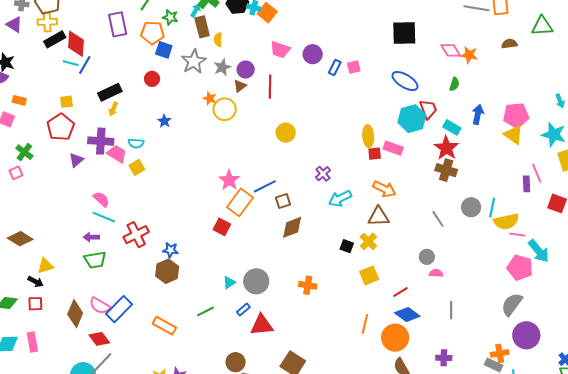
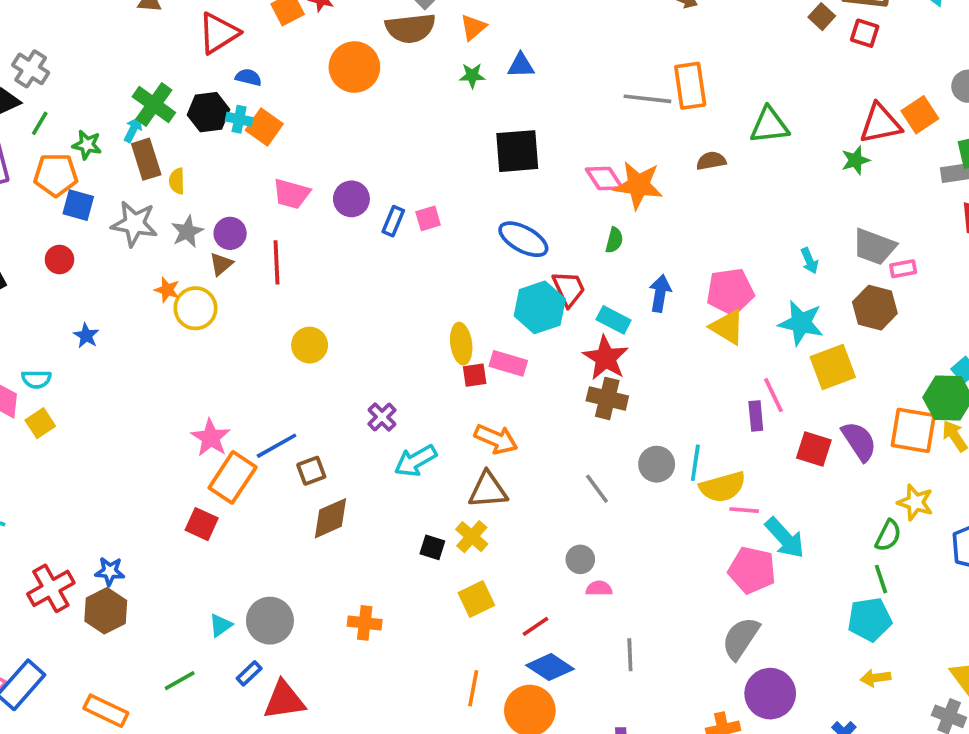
orange star: (469, 55) -> (638, 185), size x1.5
gray star: (194, 62) -> (134, 224), turned -30
red cross: (136, 235) -> (51, 588), moved

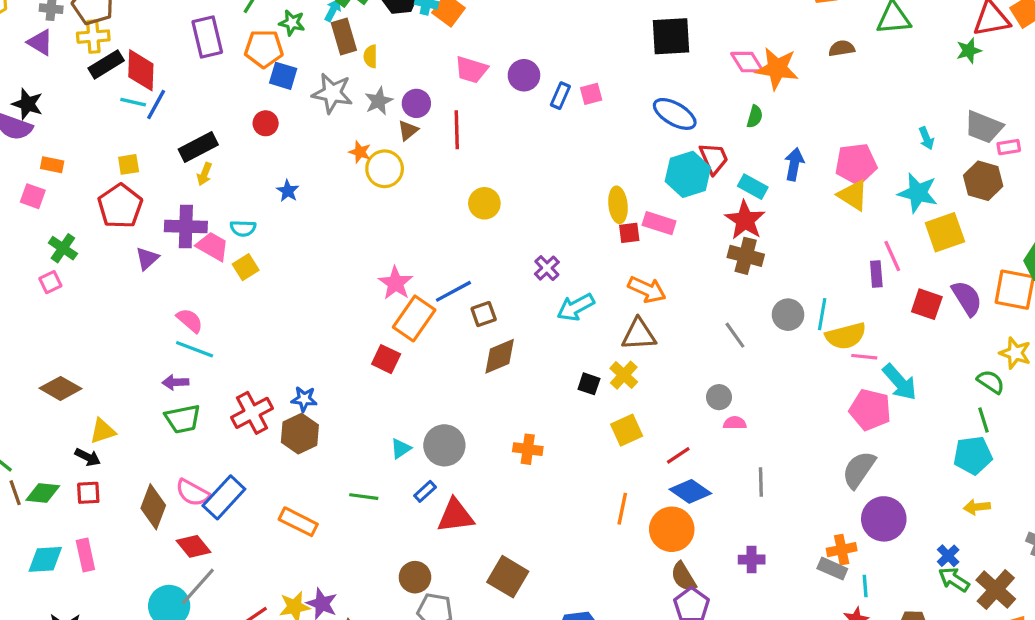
green semicircle: (888, 536) -> (991, 382), turned -84
green line: (180, 681) -> (364, 497), turned 36

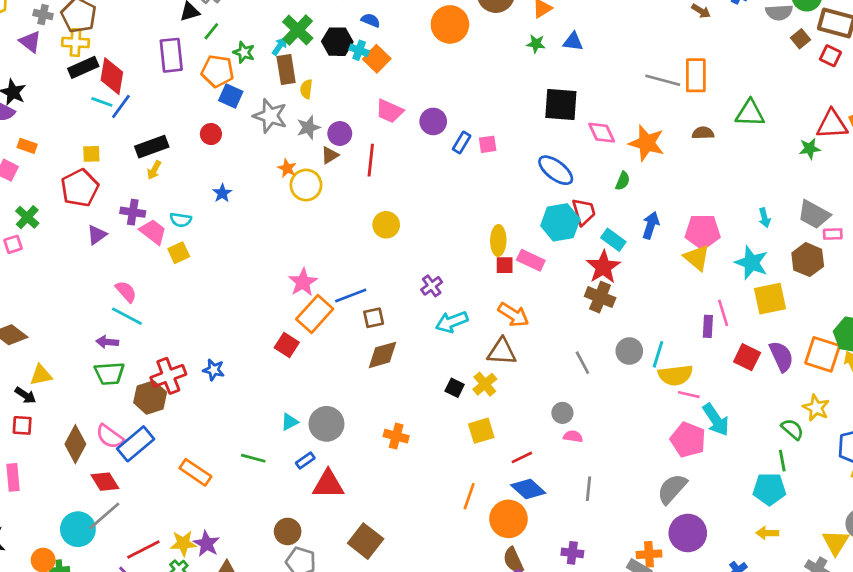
pink diamond: (747, 62) -> (602, 133), moved
purple cross: (186, 227) -> (133, 212), size x0.7
brown hexagon: (300, 434) -> (150, 397), moved

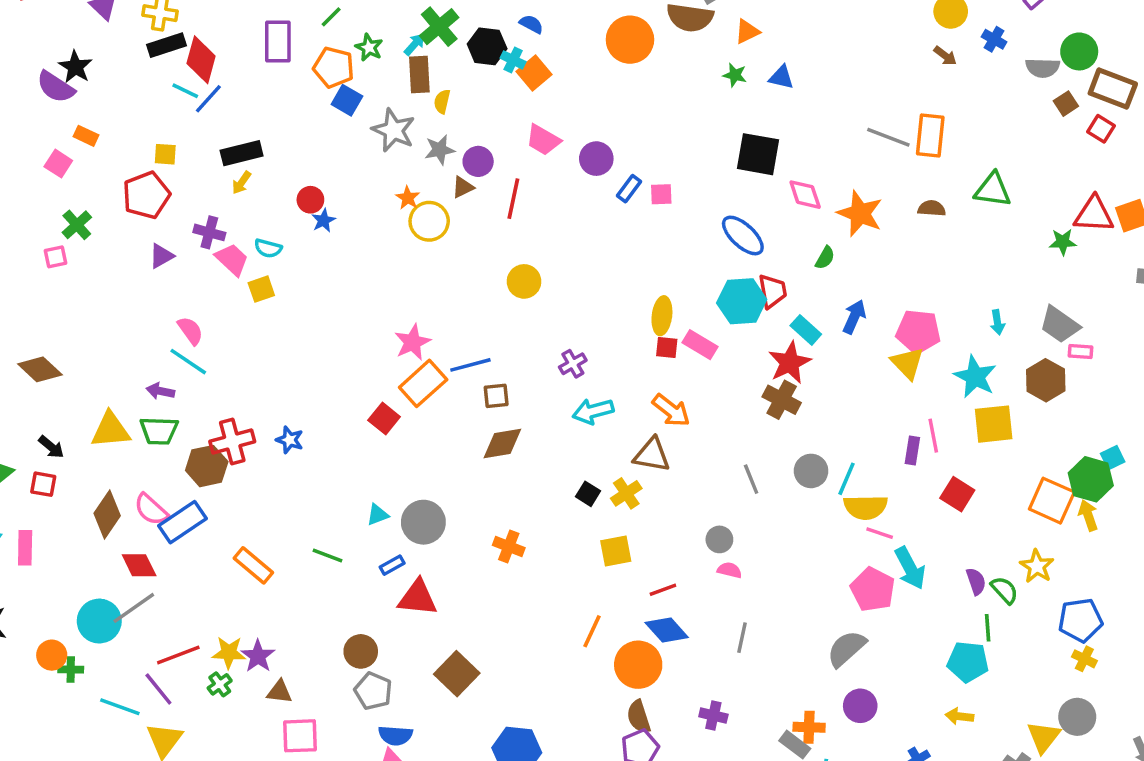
red circle: (211, 134) -> (310, 200), moved
purple semicircle: (781, 356) -> (976, 581), moved, size x0.7
yellow triangle: (41, 375) -> (111, 430), moved, size x1.4
purple circle: (688, 533) -> (860, 706), size x0.7

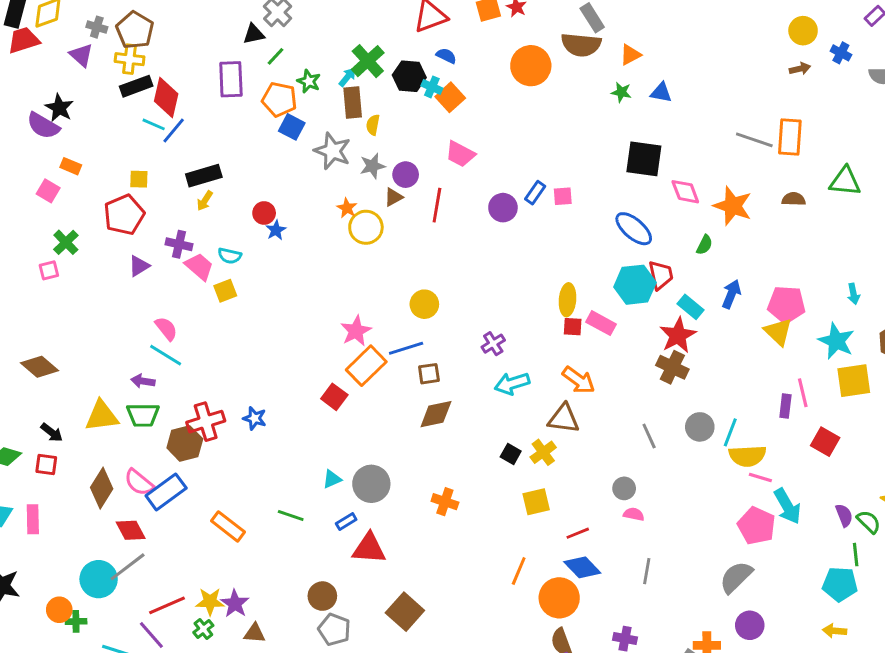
brown arrow: (945, 56) -> (800, 69), turned -48
purple circle: (596, 159) -> (503, 208), moved
yellow circle: (524, 281) -> (424, 304), moved

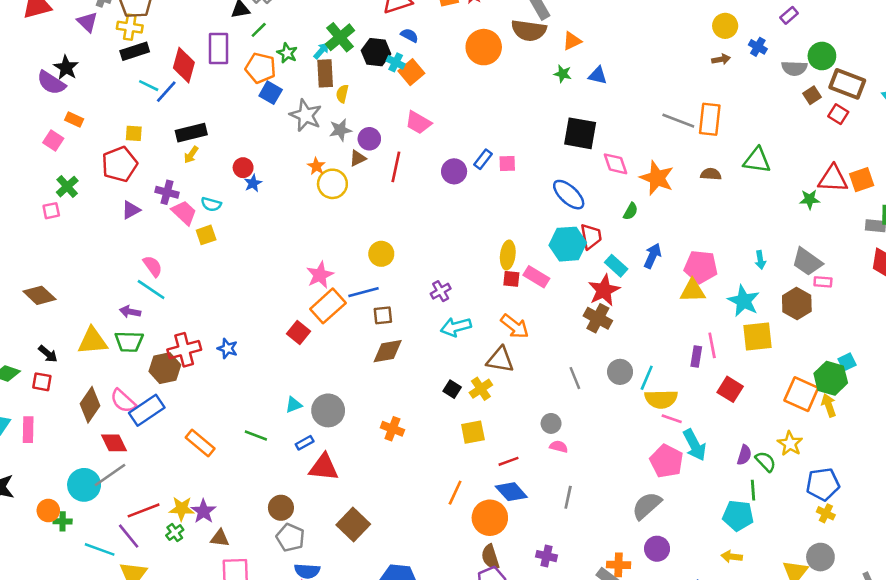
red diamond: (166, 97) -> (184, 65), moved
yellow triangle: (778, 332) -> (693, 291), turned -48
purple semicircle: (844, 515) -> (744, 455), turned 36

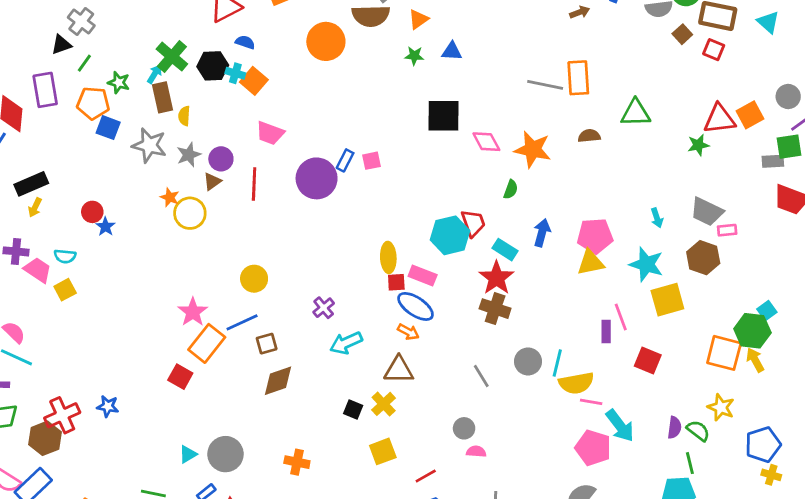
purple circle: (454, 171) -> (317, 178), size x1.5
blue ellipse: (569, 195) -> (416, 306), moved
orange arrow: (515, 326) -> (408, 332), size x0.7

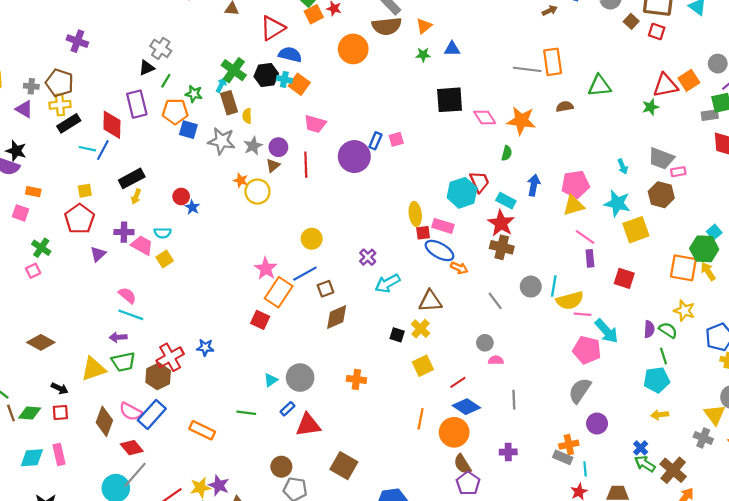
blue semicircle: (245, 42) -> (290, 55), size x1.5
pink line: (621, 317) -> (585, 237), moved, turned -30
orange arrow: (408, 332) -> (459, 268), moved

